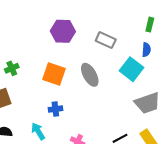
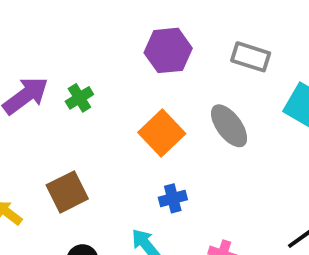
green cross: (12, 68) -> (79, 98), moved
orange square: (54, 74) -> (162, 133), turned 35

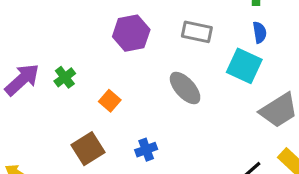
orange square: (162, 133) -> (110, 101), moved, size x0.6
brown square: (67, 192) -> (88, 149), moved

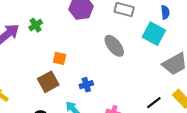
green cross: (65, 77) -> (36, 25), moved
orange square: (110, 101) -> (60, 58), moved, turned -32

